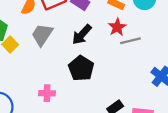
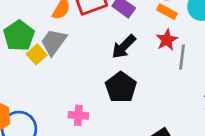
gray trapezoid: (42, 35) -> (54, 42), moved
gray line: (130, 41) -> (182, 57), turned -72

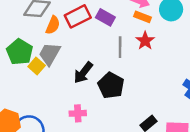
black arrow: (124, 47) -> (83, 73), moved
gray line: (182, 57) -> (120, 47), moved

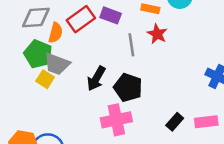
green pentagon: (20, 52) -> (38, 54), moved
gray trapezoid: (50, 54) -> (57, 64), turned -90
pink cross: (78, 113) -> (116, 120), moved, size x1.6

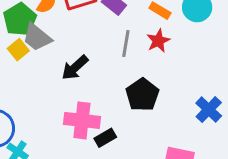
black pentagon: (128, 88) -> (142, 95), moved
black rectangle: (175, 122) -> (105, 138), moved

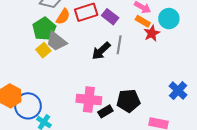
red star: (158, 41) -> (152, 33), moved
black arrow: (75, 68) -> (101, 51), moved
black pentagon: (142, 95) -> (128, 101), moved, turned 30

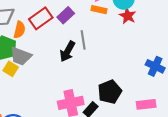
purple rectangle: (110, 17) -> (66, 15), turned -63
red star: (152, 33) -> (128, 16), moved

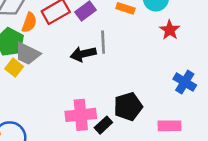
red star: (128, 16) -> (170, 30), moved
black arrow: (67, 51) -> (83, 54), turned 42

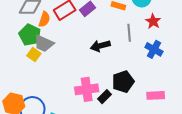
gray line: (103, 42) -> (129, 33), moved
black arrow: (83, 54) -> (100, 46), moved
blue cross: (185, 82) -> (154, 49), moved

